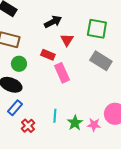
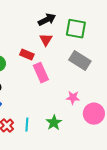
black arrow: (53, 22) -> (47, 20), moved
cyan line: (55, 116) -> (27, 125), moved
pink star: (94, 125) -> (73, 98), moved

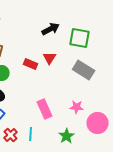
red triangle: (46, 40) -> (50, 58), moved
pink rectangle: (41, 73) -> (45, 109), moved
green star: (54, 123) -> (67, 136), moved

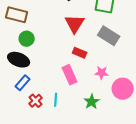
red triangle: (50, 58) -> (75, 24), size x1.5
red rectangle: (31, 64) -> (80, 53), moved

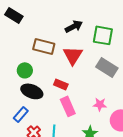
brown rectangle: (17, 15) -> (44, 46), moved
red rectangle: (80, 53) -> (61, 84), moved
black ellipse: (19, 60) -> (32, 91), moved

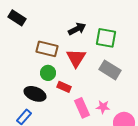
green circle: (25, 70) -> (48, 73), moved
pink rectangle: (68, 106) -> (82, 108), moved

